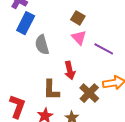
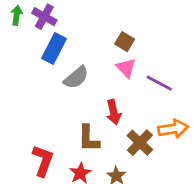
gray semicircle: (42, 45) -> (76, 78), turned -114

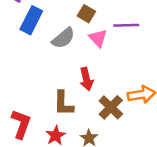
brown square: (125, 42) -> (86, 14), moved
gray semicircle: (76, 78) -> (63, 38), moved
purple line: (159, 83) -> (126, 25), moved, turned -30

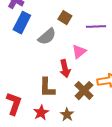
pink triangle: (98, 38) -> (79, 52), moved, turned 35

